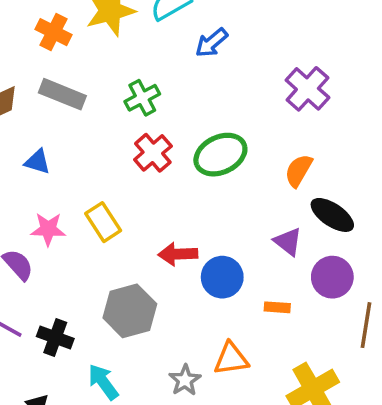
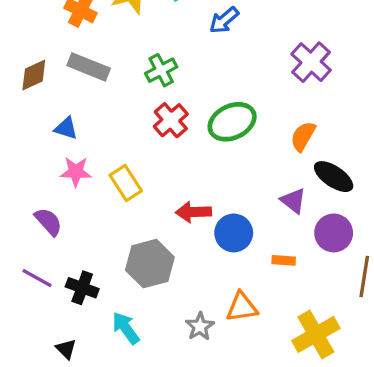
pink star: (48, 229) -> (76, 172), moved

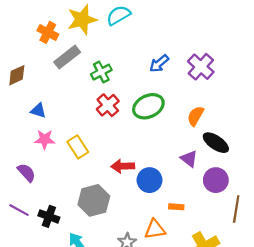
blue arrow: (224, 20) -> (159, 63), moved
gray rectangle: (89, 67) -> (67, 57), moved, turned -60
orange rectangle: (284, 260) -> (176, 207), moved

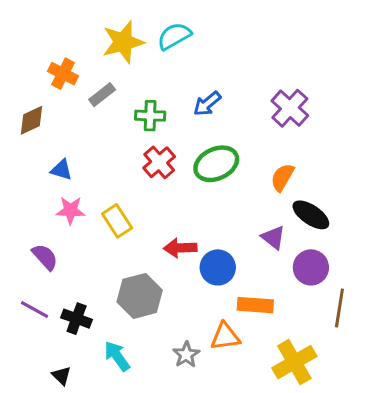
orange cross: (48, 32) -> (63, 74), moved
gray rectangle: (67, 57) -> (102, 95), size x0.7
blue arrow: (159, 63) -> (207, 104), moved
green cross: (101, 72) -> (150, 116), turned 30
orange rectangle: (176, 207) -> (255, 305), size x1.6

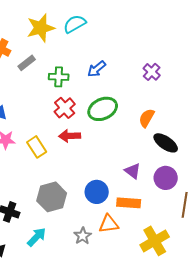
purple cross: (290, 108) -> (152, 72), size x0.7
purple triangle: (273, 237) -> (133, 171), moved
red arrow: (180, 248) -> (70, 136), moved
blue circle: (218, 267) -> (97, 192), moved
cyan arrow: (117, 356) -> (37, 237), turned 80

